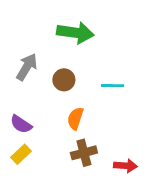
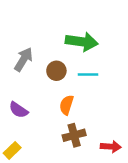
green arrow: (75, 33) -> (82, 42), moved
cyan line: (113, 86) -> (88, 75), moved
yellow rectangle: (21, 154) -> (12, 150), moved

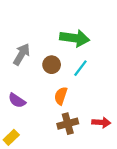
cyan line: (88, 75) -> (80, 68), turned -54
red arrow: (111, 147) -> (101, 122), moved

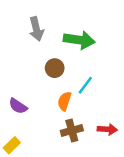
gray arrow: (22, 54) -> (36, 29), moved, turned 135
cyan line: (80, 68) -> (85, 85), moved

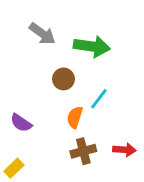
gray arrow: (36, 29) -> (42, 34), turned -40

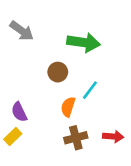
gray arrow: (42, 34) -> (22, 31), moved
purple semicircle: (21, 123) -> (19, 112), turned 30
yellow rectangle: (14, 168) -> (13, 136), moved

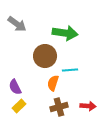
brown circle: (58, 72) -> (45, 56), size x1.5
cyan line: (90, 90) -> (70, 70), turned 49
yellow rectangle: (13, 136) -> (19, 106), moved

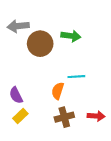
gray arrow: (17, 24) -> (18, 26), turned 138
green arrow: (65, 33) -> (71, 36), size x0.7
brown circle: (45, 56) -> (40, 44), moved

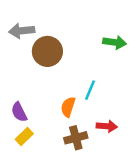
green arrow: (71, 36) -> (115, 42), moved
cyan line: (76, 77) -> (90, 90), turned -63
red arrow: (96, 116) -> (107, 126), moved

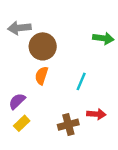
orange semicircle: (68, 107) -> (42, 76), moved
purple semicircle: (19, 112) -> (17, 101), turned 72

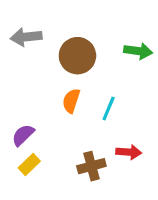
brown circle: (43, 46) -> (77, 56), moved
orange semicircle: (42, 76) -> (71, 101), moved

